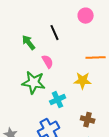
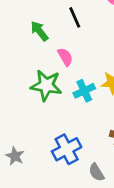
cyan cross: (58, 100) -> (84, 91), moved

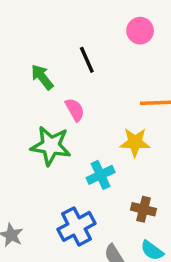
cyan cross: (84, 91) -> (101, 175), moved

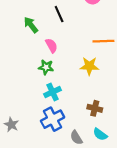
green star: (51, 146) -> (46, 67), moved, size x0.6
cyan cross: (101, 175) -> (53, 92), moved

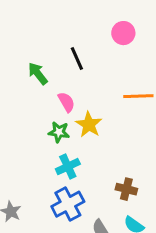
yellow star: (89, 66) -> (89, 125), moved, turned 30

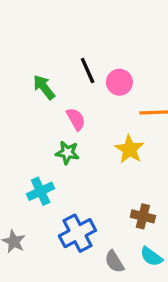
pink circle: (123, 33) -> (119, 82), moved
yellow star: (89, 125) -> (129, 149), moved
cyan cross: (68, 167) -> (41, 191), moved

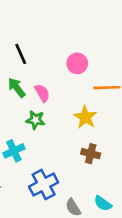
black line: (88, 70) -> (21, 54), moved
green arrow: (44, 87) -> (17, 88), moved
brown cross: (143, 216) -> (91, 154), moved

